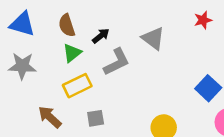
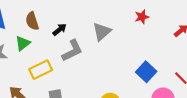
gray triangle: (153, 38) -> (102, 32), turned 42
green triangle: (72, 53) -> (23, 43), moved

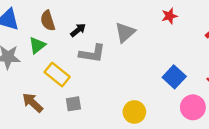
gray L-shape: (72, 51) -> (92, 53), turned 35
yellow rectangle: (41, 70) -> (57, 75), turned 65

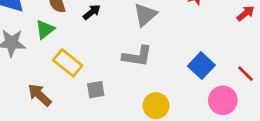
gray L-shape: (92, 53) -> (137, 56), moved
gray square: (73, 104) -> (96, 90), moved

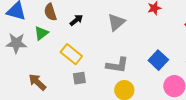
gray L-shape: (137, 56) -> (117, 65), moved
yellow rectangle: (68, 63) -> (71, 54), moved

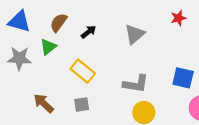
brown semicircle: (50, 12) -> (59, 23), turned 54
blue square: (158, 60) -> (183, 78), turned -30
gray square: (79, 78) -> (82, 104), moved

